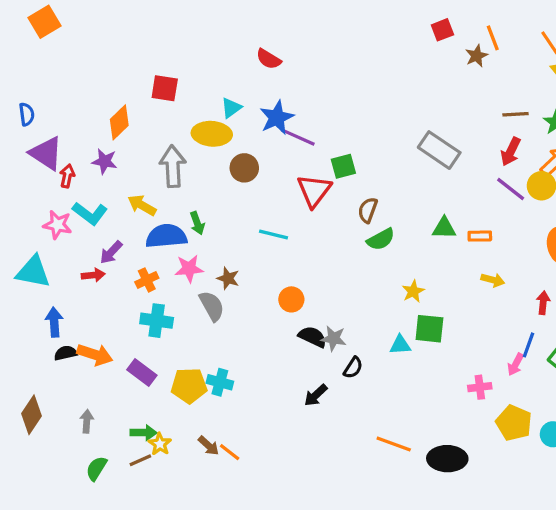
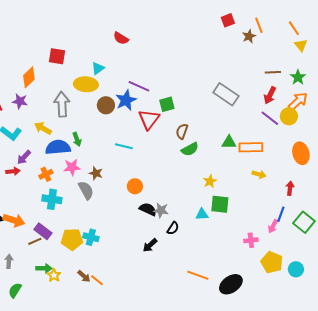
blue star: (277, 118) -> (126, 100), moved
orange rectangle: (480, 236) -> (251, 147), size x1.6
black ellipse: (447, 459) -> (231, 284), turned -35
brown line: (140, 460) -> (35, 241), moved

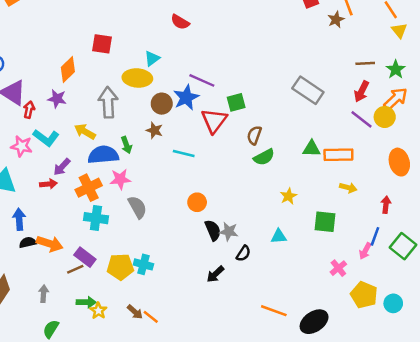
brown star: (96, 173) -> (154, 130), moved
orange cross: (46, 174) -> (89, 188), size x1.5
green square: (220, 204) -> (325, 222), moved
black semicircle: (148, 209) -> (213, 230), turned 42
pink cross: (251, 240) -> (338, 268), turned -32

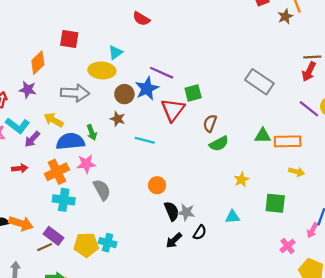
red arrow: (362, 91) -> (309, 72), moved
gray arrow: (108, 102) -> (75, 93), turned 96
purple arrow: (62, 167) -> (32, 139), moved
black arrow: (215, 274) -> (174, 240), moved

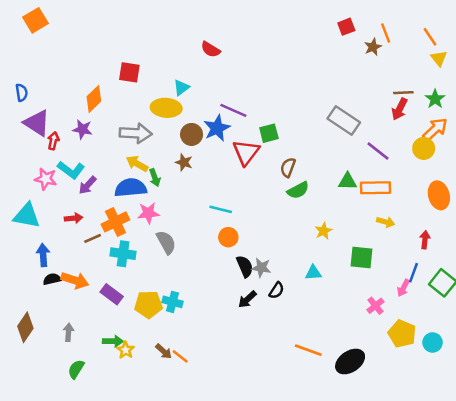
purple line: (309, 109) -> (378, 151), moved
yellow arrow: (54, 120) -> (137, 164), moved
cyan line: (145, 140) -> (221, 209), moved
brown line: (45, 247) -> (93, 238), moved

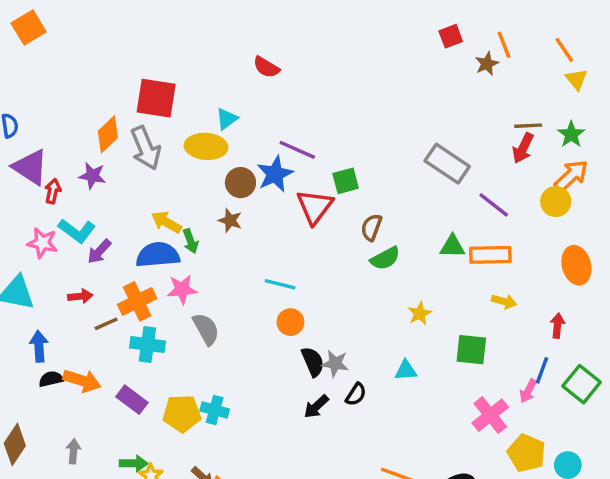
red square: (129, 72) -> (156, 98), size x1.4
gray arrow: (136, 133) -> (146, 148), moved, turned 64
pink cross: (375, 306) -> (490, 415), size x1.5

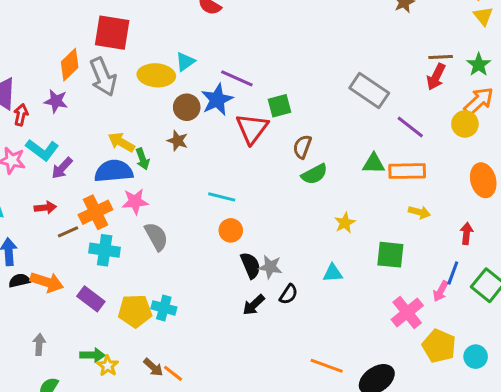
cyan triangle: (227, 119) -> (185, 62), moved

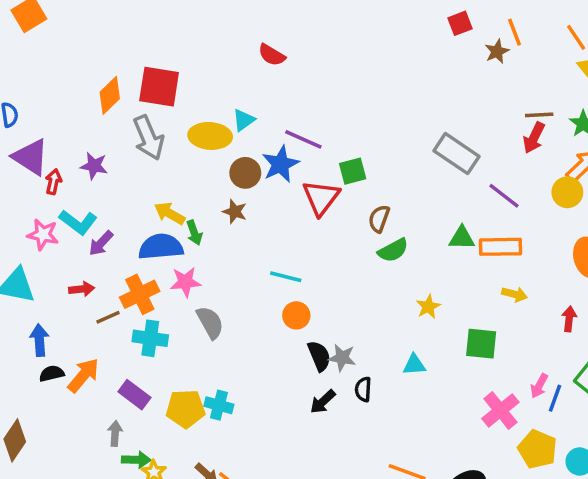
orange diamond: (70, 65) -> (110, 95), moved
blue line: (453, 273) -> (555, 398), moved
orange arrow: (47, 282) -> (83, 375), turned -68
black semicircle: (289, 294) -> (363, 389), turned 150
gray arrow: (39, 344) -> (115, 433), moved

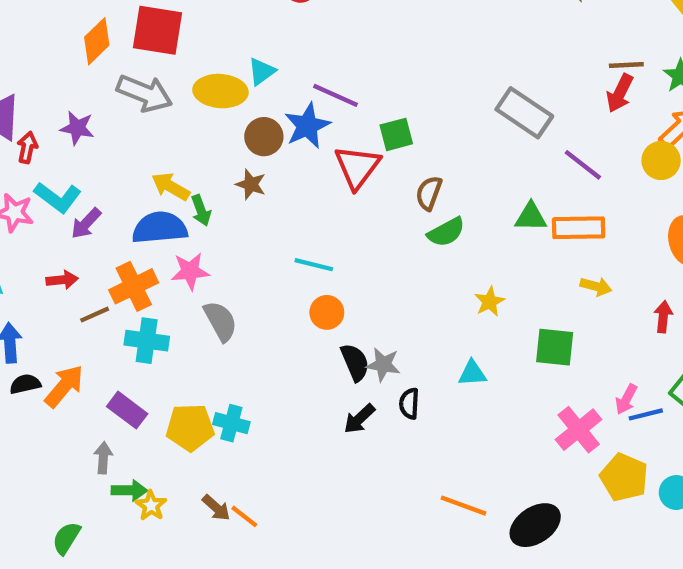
gray arrow: (148, 138) -> (145, 93), turned -45
blue line: (555, 398) -> (646, 414), turned 56

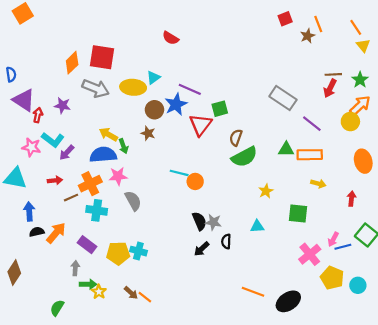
green semicircle: (446, 232) -> (244, 157), size x1.4
orange circle: (327, 312) -> (195, 181), moved

